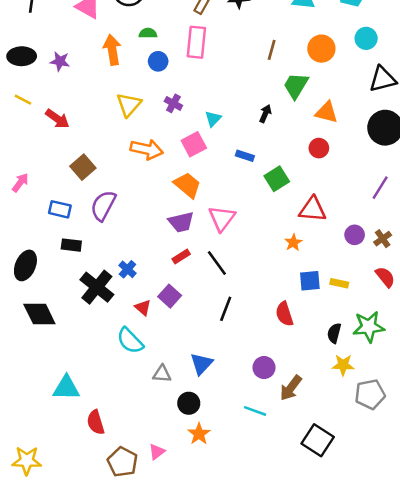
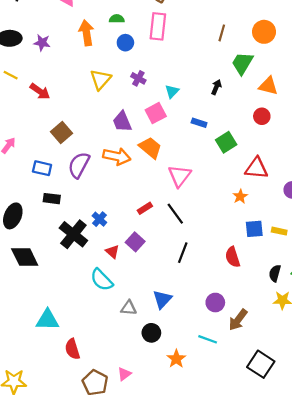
orange arrow: (147, 149) -> (117, 156), moved
purple trapezoid: (181, 222) -> (122, 122), moved, turned 80
orange star: (199, 434) -> (176, 359), moved

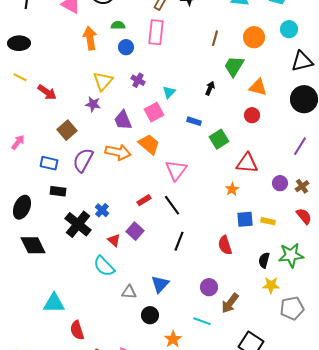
purple star: (42, 43) -> (93, 104), moved

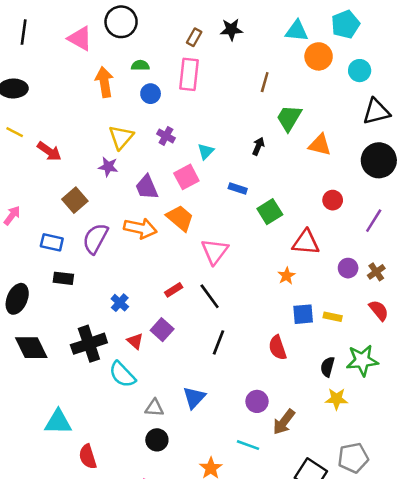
orange circle: (254, 37) -> (319, 56), moved
red circle: (252, 115) -> (333, 200), moved
black cross: (78, 224) -> (89, 344), moved, turned 32
gray pentagon: (292, 308) -> (353, 458), moved
black circle: (150, 315) -> (157, 440), moved

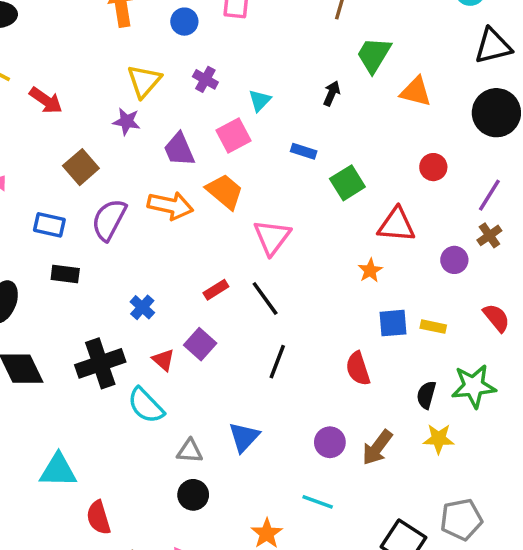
brown cross: (376, 272) -> (489, 235), moved
brown arrow: (284, 422) -> (377, 448), moved

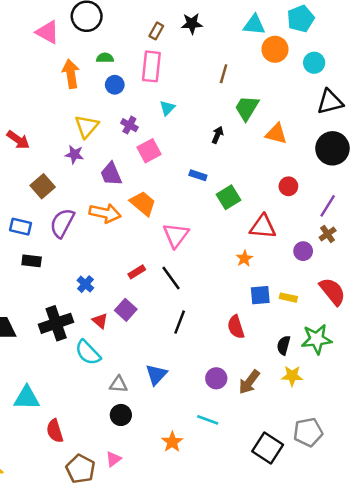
cyan triangle: (260, 100) -> (167, 108), moved
pink square: (233, 135) -> (149, 151), moved
red semicircle: (496, 318) -> (332, 291), size x1.4

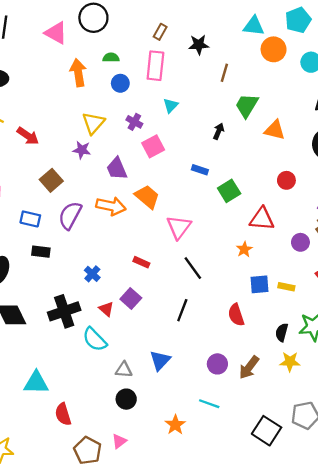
black star: (192, 24) -> (199, 45), moved
red rectangle: (137, 272) -> (141, 262), turned 56
black line: (171, 278) -> (193, 268), moved

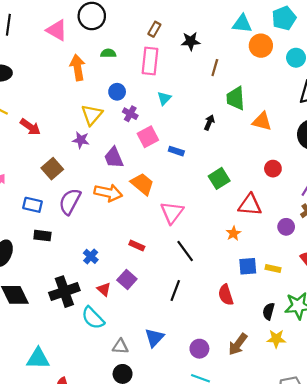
blue circle: (120, 83) -> (117, 92), moved
green trapezoid: (247, 105) -> (236, 98), turned -35
blue rectangle: (200, 170) -> (176, 151), moved
purple circle: (217, 364) -> (199, 349), moved

